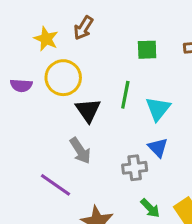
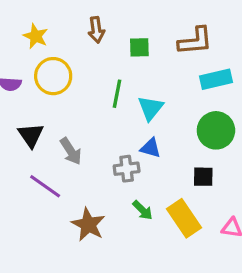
brown arrow: (83, 28) -> (96, 30), moved, turned -40
black triangle: (88, 110) -> (31, 135), moved
blue triangle: (158, 148) -> (151, 148), turned -30

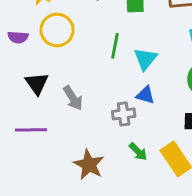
purple line: (45, 186) -> (31, 130), moved, turned -36

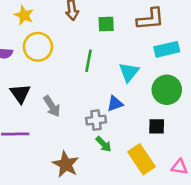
cyan triangle: (145, 59) -> (129, 72), moved
blue triangle: (145, 95) -> (115, 104), turned -36
green arrow: (138, 152) -> (104, 144), moved

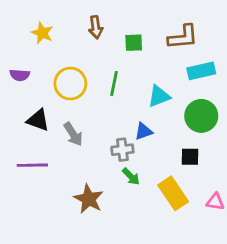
yellow circle: (38, 47) -> (70, 84), moved
cyan triangle: (129, 72) -> (159, 96), turned 30
black triangle: (20, 94) -> (38, 120), turned -35

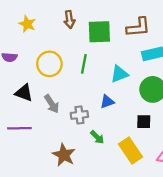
green square: (134, 43) -> (99, 32), size x1.6
gray cross: (122, 150) -> (79, 115), moved

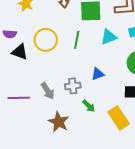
cyan triangle: (119, 74) -> (109, 37), moved
black triangle: (24, 93) -> (20, 52), moved
gray arrow: (52, 104) -> (48, 91), moved

